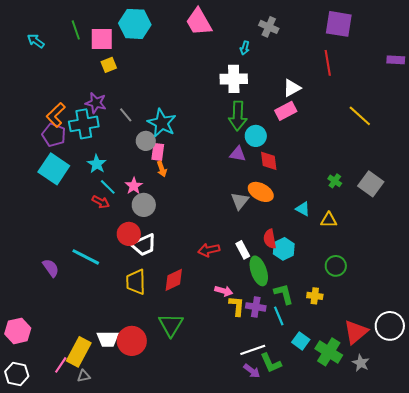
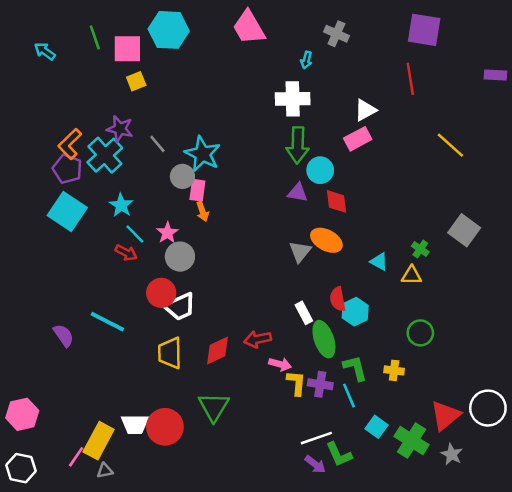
cyan cross: (84, 124) -> (105, 155), turned -32
green cross: (335, 181) -> (420, 249), moved
red arrow: (209, 250) -> (258, 339), moved

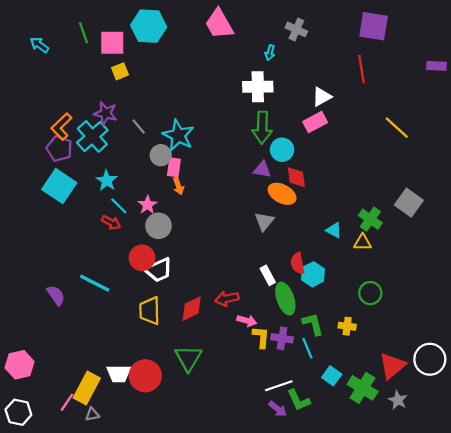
orange ellipse: (326, 240) -> (282, 194), moved
green cross: (420, 249) -> (370, 219), size x1.5

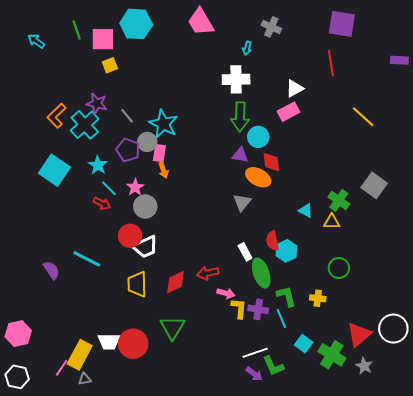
purple pentagon: (59, 149) -> (128, 150), moved

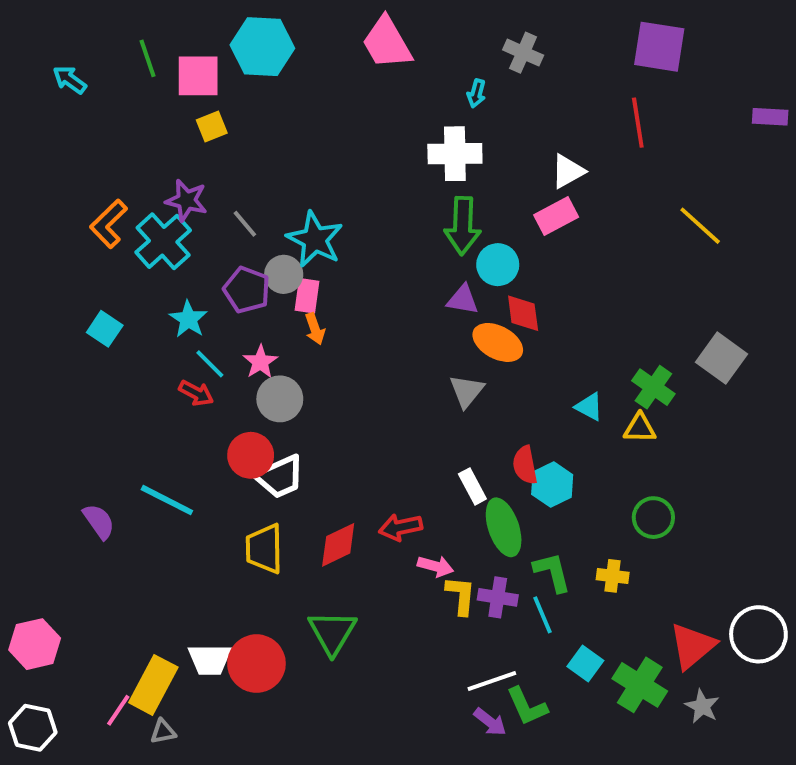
cyan square: (54, 170) -> (105, 329), size x0.6

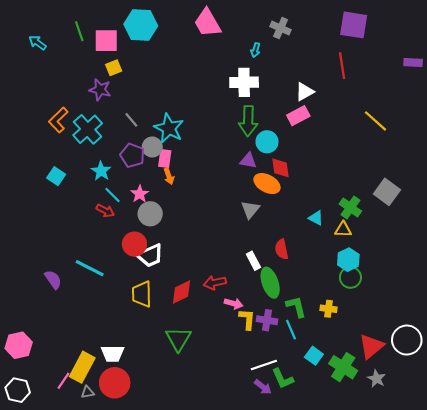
purple star: (186, 200) -> (100, 90), moved
cyan hexagon: (552, 484) -> (348, 260), moved
red circle: (256, 664) -> (115, 383), moved

